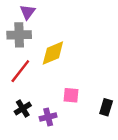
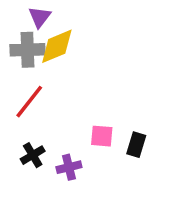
yellow diamond: (53, 53) -> (57, 46), moved
black rectangle: (106, 107) -> (136, 145), moved

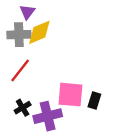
pink square: (102, 136) -> (70, 95), size x1.6
purple cross: (69, 167) -> (48, 116), size x1.6

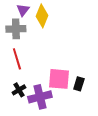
yellow diamond: (39, 32) -> (42, 16), moved, turned -45
red line: (20, 71) -> (17, 59), turned -55

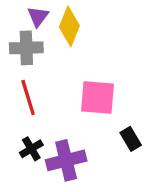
pink square: (59, 79) -> (97, 97), moved
black rectangle: (79, 84) -> (131, 139), turned -48

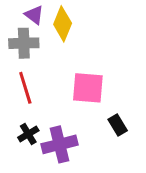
purple triangle: (38, 16) -> (34, 15), turned -30

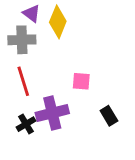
pink square: (88, 88) -> (81, 81), size x0.6
purple cross: (60, 144) -> (52, 113), moved

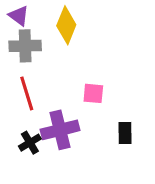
purple triangle: (32, 14) -> (19, 16), moved
black rectangle: (109, 116) -> (125, 133), turned 30

